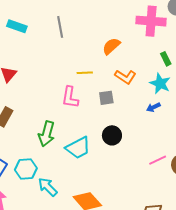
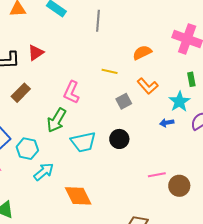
pink L-shape: (70, 97) -> (71, 92), moved
gray square: (106, 98) -> (124, 101), turned -35
cyan arrow: (48, 187) -> (44, 172), turned 80

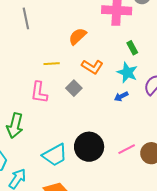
pink L-shape: (71, 92) -> (39, 92), moved
black circle: (119, 139) -> (89, 147), moved, size x1.5
cyan trapezoid: (83, 142) -> (55, 155), moved

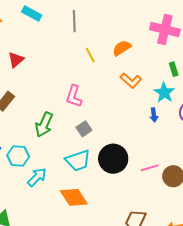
yellow line: (52, 64) -> (90, 55), moved, turned 56
gray square: (74, 88) -> (84, 129), moved
blue arrow: (121, 96) -> (154, 115), turned -80

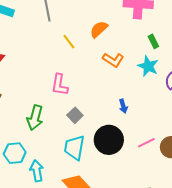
blue arrow: (154, 115) -> (123, 106), moved
cyan trapezoid: (78, 161) -> (74, 148), turned 128
cyan arrow: (37, 177) -> (37, 171), turned -45

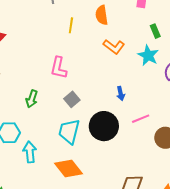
orange semicircle: (99, 29) -> (102, 15), turned -60
yellow line: (69, 42) -> (71, 25), turned 42
green arrow: (35, 118) -> (32, 99), size x0.7
pink line: (146, 143) -> (141, 119), moved

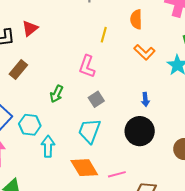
yellow line: (71, 25) -> (104, 35), moved
pink line: (141, 119) -> (117, 174), moved
black circle: (104, 126) -> (140, 131), moved

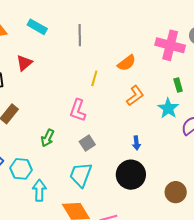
orange semicircle: (136, 19) -> (127, 63), turned -126
red triangle: (30, 28) -> (24, 63), moved
orange L-shape: (144, 52) -> (135, 96), turned -80

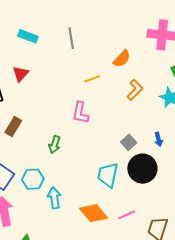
yellow line: (94, 78) -> (92, 79), turned 63
gray square: (87, 143) -> (129, 142), moved
blue arrow: (136, 143) -> (158, 139), moved
cyan trapezoid: (81, 175) -> (108, 175), moved

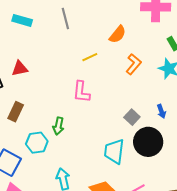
red triangle: (21, 74) -> (20, 68), moved, turned 42
cyan hexagon: (33, 179) -> (37, 143), moved

